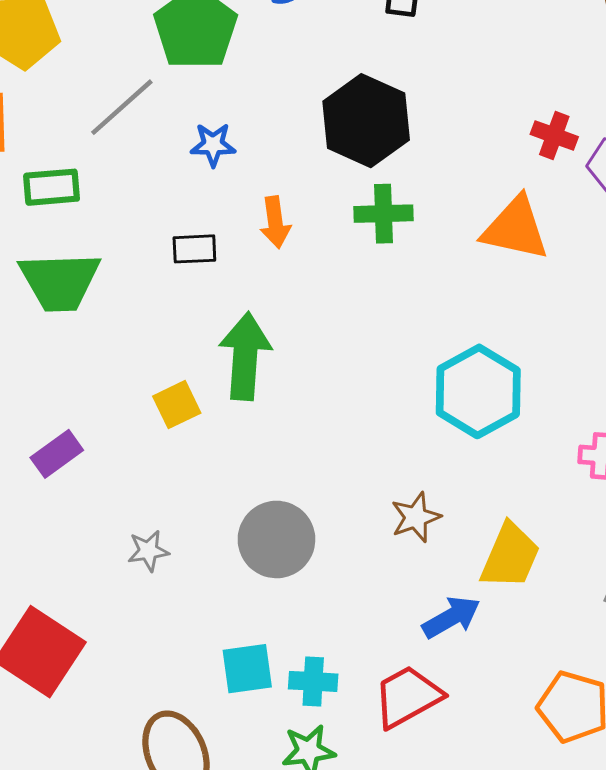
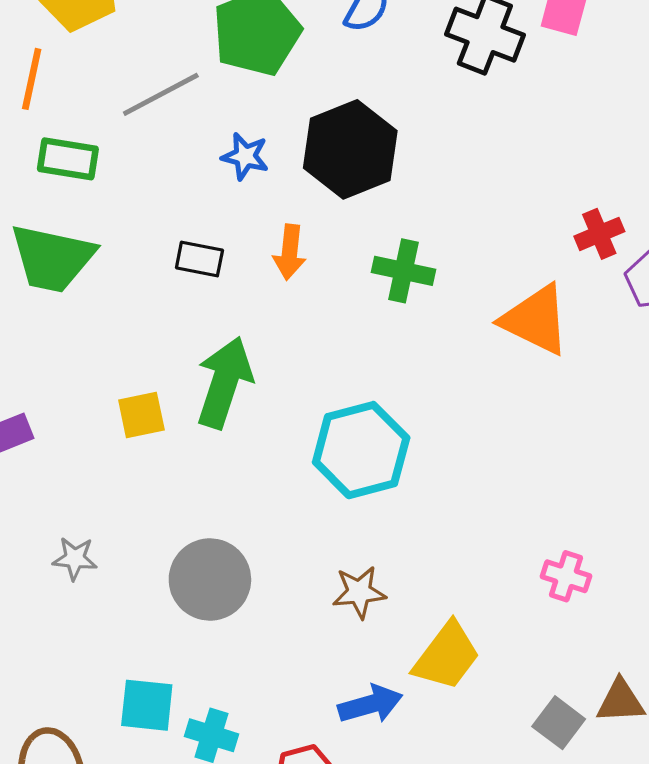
black hexagon: (366, 121) -> (350, 149), moved
red cross: (554, 136) -> (599, 234), turned 33
cyan hexagon: (478, 391) -> (361, 450), moved

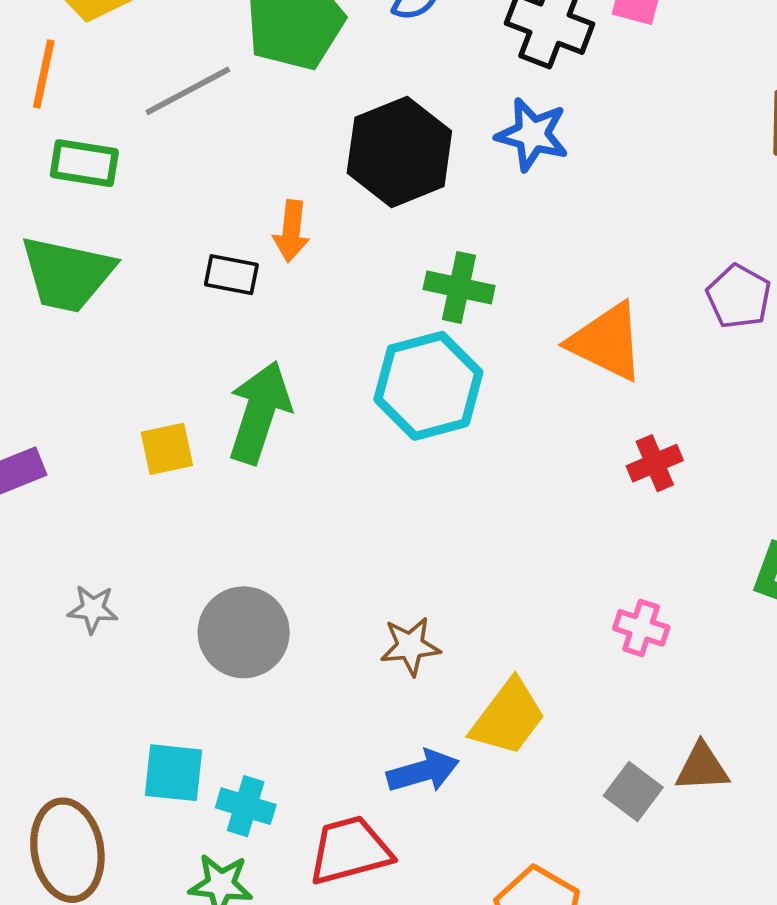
blue star: (245, 156) -> (532, 135), moved, size x1.4
red cross: (599, 234) -> (655, 463), moved
orange arrow: (290, 252) -> (291, 231), moved
cyan hexagon: (361, 450) -> (428, 386), moved

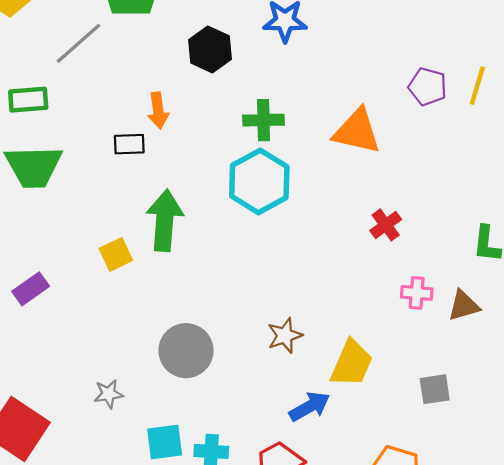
black hexagon: (399, 152) -> (210, 49), size x0.7
red cross: (655, 463) -> (386, 225), moved
gray star: (93, 609) -> (109, 394), moved
brown triangle: (702, 767) -> (464, 306), moved
gray square: (633, 791) -> (435, 389), turned -32

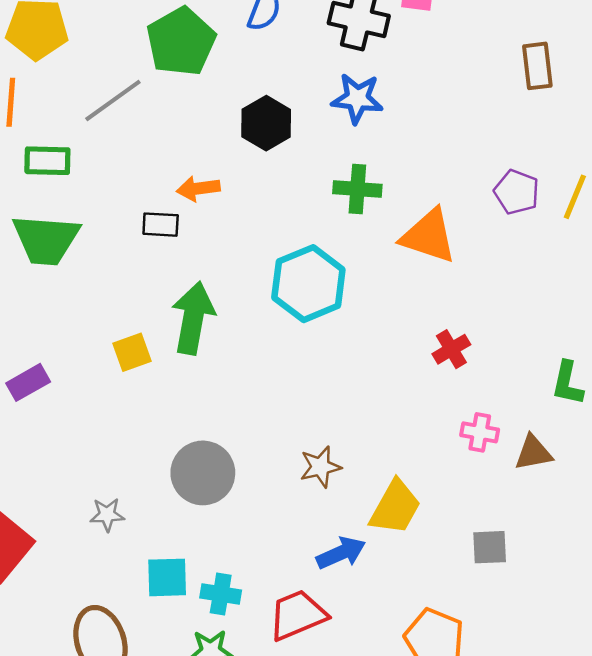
orange arrow: (158, 110) -> (198, 189), turned 84
green cross: (263, 120) -> (357, 189), moved

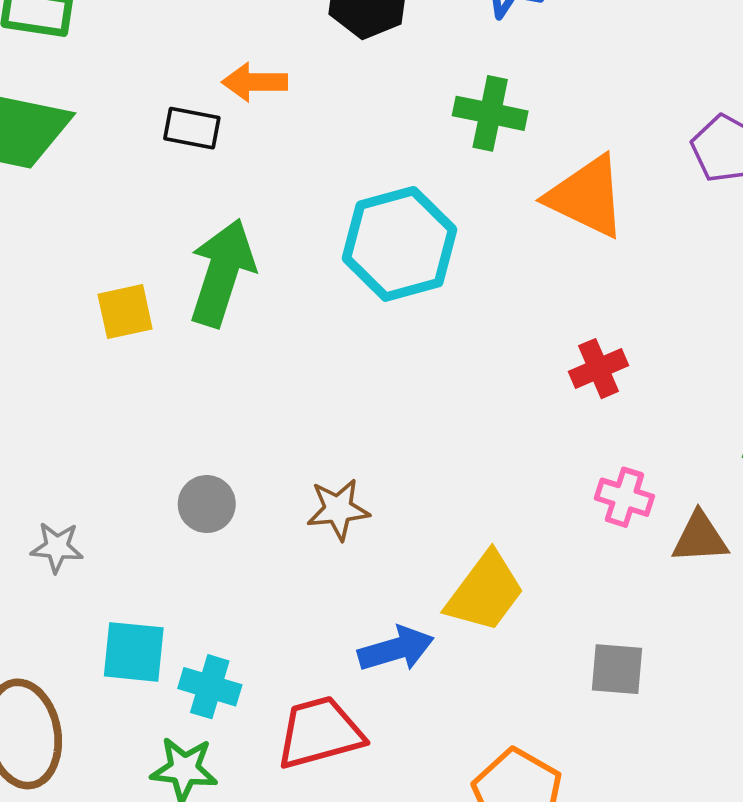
brown star: (320, 467) -> (338, 509), moved
gray circle: (203, 473) -> (207, 504), size x0.6

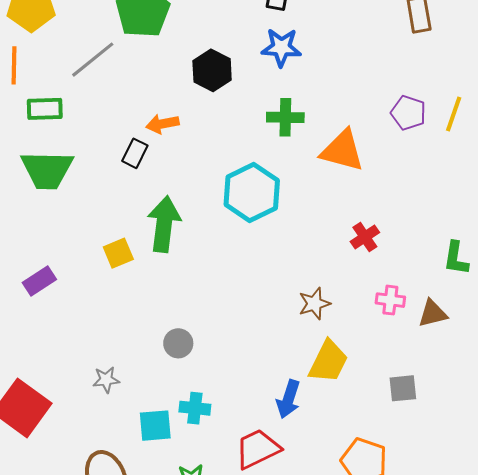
black rectangle: (192, 128) -> (135, 153), turned -64
brown star: (338, 509) -> (314, 304), moved
blue arrow: (396, 649) -> (288, 399), turned 135
cyan cross: (210, 687) -> (195, 408), moved

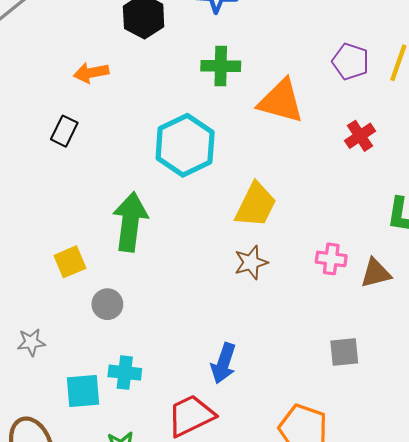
black rectangle: (135, 153) -> (64, 131), moved
green arrow: (164, 224) -> (130, 222), moved
red cross: (365, 237) -> (360, 136), moved
yellow square: (118, 253) -> (70, 262), moved
yellow trapezoid: (328, 362) -> (256, 205), moved

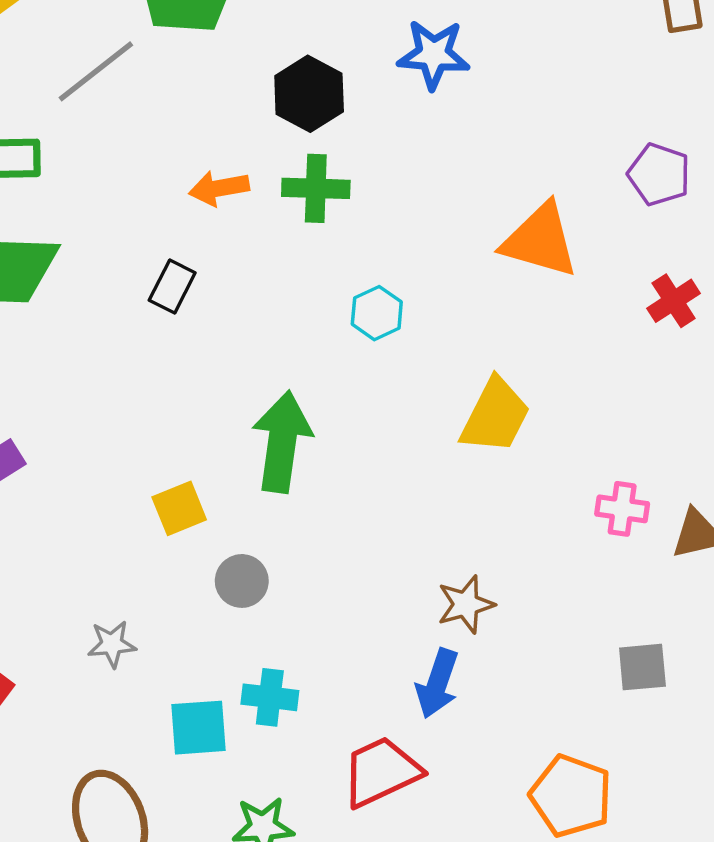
green cross: (221, 66) -> (316, 188), moved
cyan hexagon: (185, 145) -> (377, 313), size x0.5
brown star: (251, 262) -> (466, 604), moved

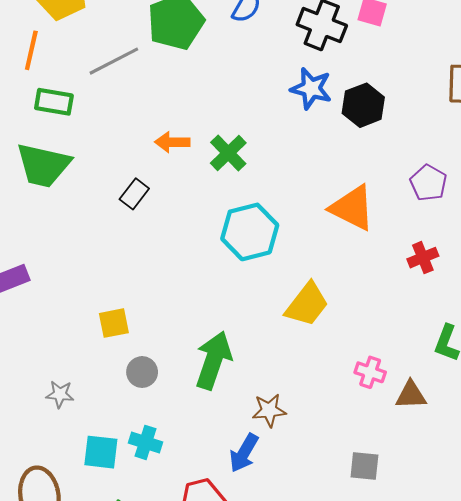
black hexagon: (309, 94) -> (363, 105), moved
green cross: (316, 188) -> (228, 153), turned 33
cyan hexagon: (377, 313) -> (250, 232), size x1.8
green arrow: (282, 442) -> (213, 360), moved

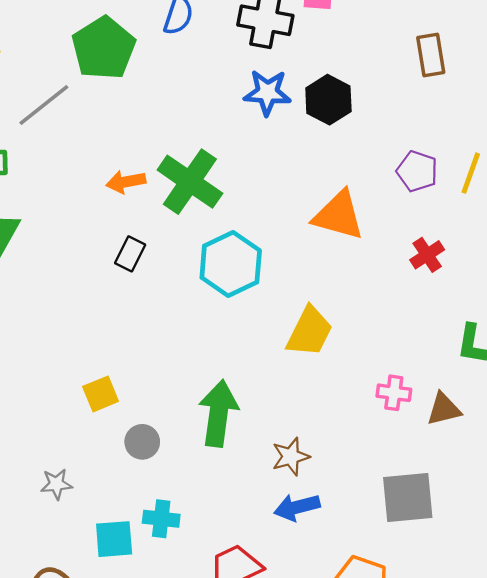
green cross: (228, 153) -> (190, 182), size x1.5
black rectangle: (134, 194) -> (130, 254), moved
blue arrow: (244, 453) -> (297, 507), moved, turned 57
gray square: (364, 466) -> (408, 497), size x1.6

